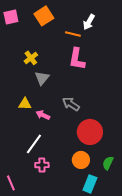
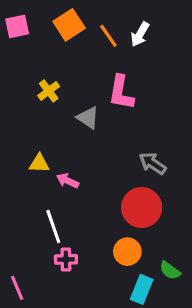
orange line: (73, 34) -> (108, 36), moved, turned 42
gray triangle: (42, 78) -> (88, 118), moved, turned -35
gray arrow: (71, 104) -> (153, 163), moved
white line: (34, 144) -> (53, 226), turned -55
green semicircle: (108, 163) -> (170, 271), moved, turned -80

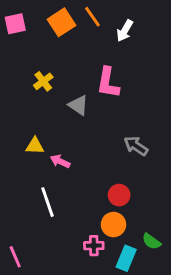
orange line: (108, 36) -> (92, 17), moved
red circle: (142, 208) -> (119, 195), moved, size x0.6
pink cross: (66, 259) -> (94, 246), moved

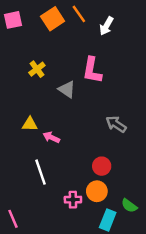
pink cross: (94, 246) -> (73, 200), moved

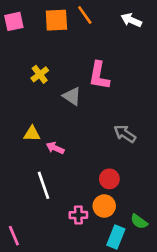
orange square: (53, 19) -> (56, 20), turned 30
white arrow: (106, 26) -> (131, 20), moved, turned 84

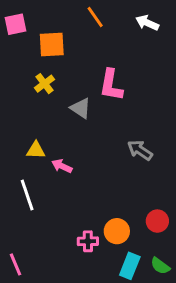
orange square: (56, 20) -> (52, 45), moved
red circle: (109, 179) -> (157, 221), moved
white line: (44, 185) -> (27, 195), moved
green semicircle: (139, 221) -> (160, 266), moved

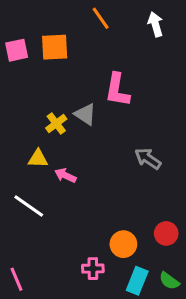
white arrow: (147, 23) -> (155, 24), turned 50
pink square: (16, 24) -> (17, 50), moved
yellow cross: (44, 84) -> (56, 124), moved
white line: (27, 195) -> (29, 206), turned -36
pink cross: (88, 241) -> (93, 269), moved

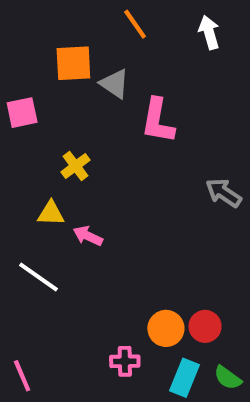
pink square: (17, 50) -> (22, 113), moved
gray triangle: (85, 114) -> (115, 84), moved
gray arrow: (148, 159) -> (224, 193), moved
red circle: (166, 233) -> (205, 326), moved

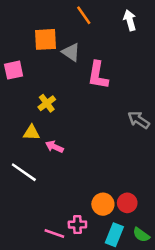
pink line: (22, 376) -> (54, 234), moved, turned -48

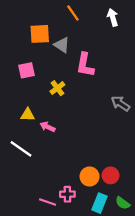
pink square: (14, 70) -> (27, 70), moved
yellow cross: (47, 103) -> (57, 88), moved

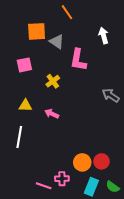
white arrow: (113, 17) -> (104, 36), moved
pink arrow: (48, 127) -> (52, 114), moved
white line: (21, 149) -> (19, 137), turned 65

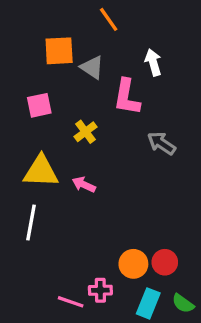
white arrow: (104, 36) -> (153, 62), moved
gray arrow: (111, 95) -> (161, 143), moved
yellow triangle: (25, 106) -> (41, 171), size x1.6

